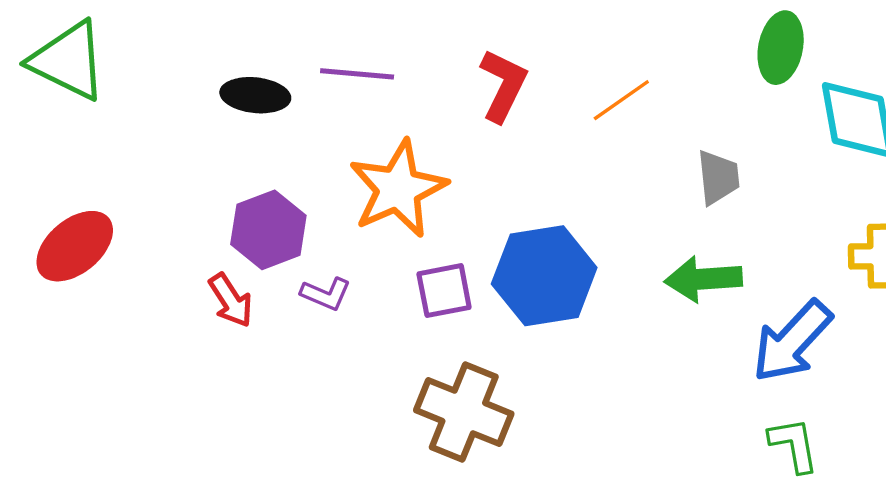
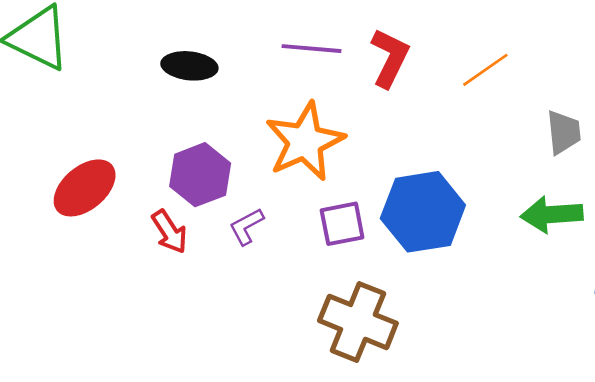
purple line: (357, 74) -> (312, 49), moved
red ellipse: (75, 246) -> (85, 188), moved
purple L-shape: (326, 294) -> (246, 226), turned 129

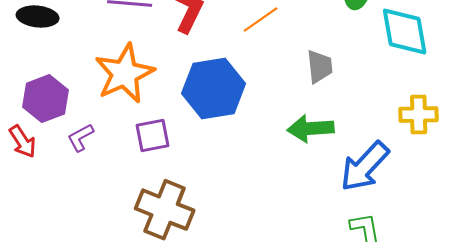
blue hexagon: (423, 212) -> (214, 89), moved

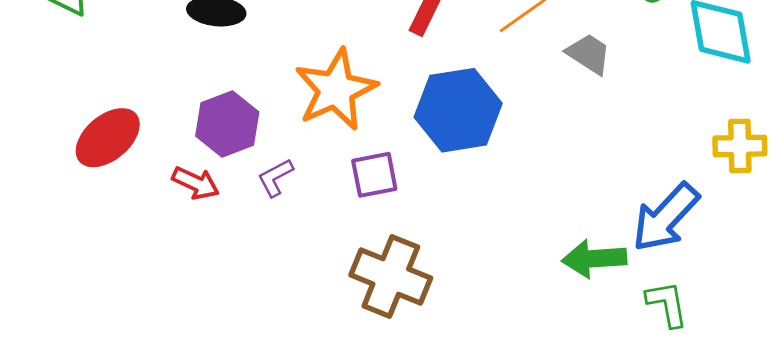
gray trapezoid: (320, 67) -> (589, 54), moved, turned -51
green arrow: (311, 129) -> (594, 259), moved
red arrow: (23, 142) -> (196, 183), turned -32

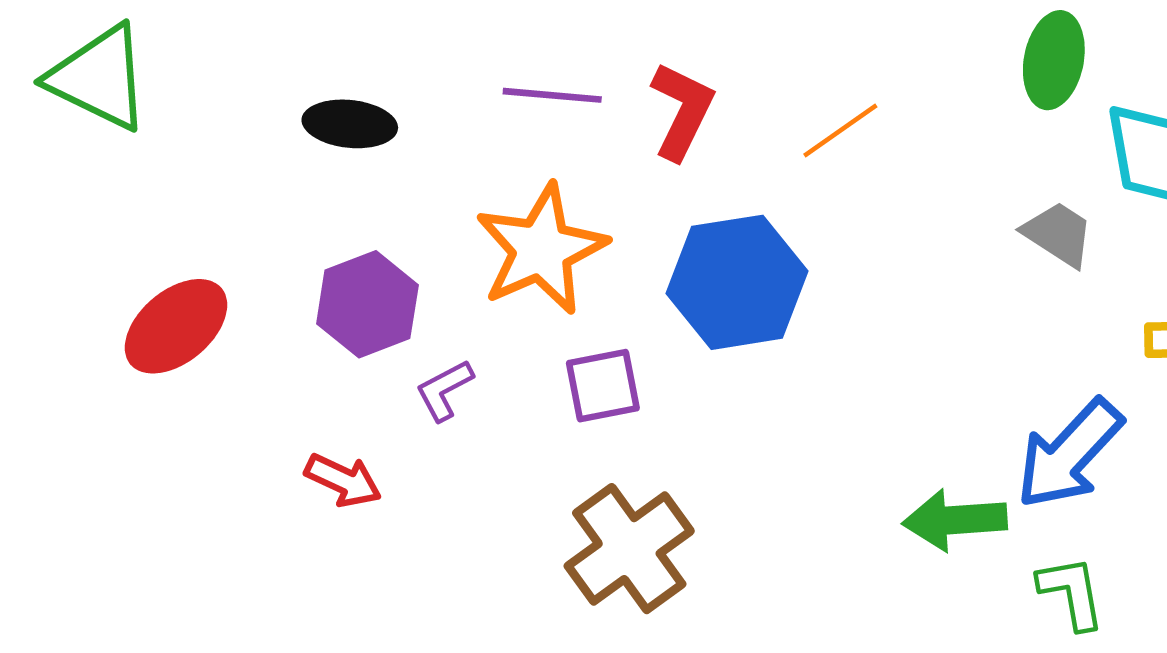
gray trapezoid: (589, 54) -> (1058, 234), moved
red arrow: (196, 183) -> (343, 480), moved
brown cross: (391, 276) -> (629, 549), turned 32

